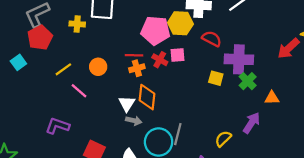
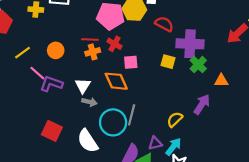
pink square: (178, 55) -> (131, 62), moved
orange diamond: (147, 97) -> (116, 81), moved, turned -30
purple L-shape: (57, 126) -> (51, 84), moved

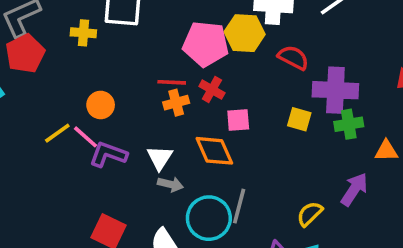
orange circle: (56, 50) -> (101, 105), moved
yellow line: (23, 53) -> (57, 133), moved
green cross: (198, 65) -> (349, 124), turned 35

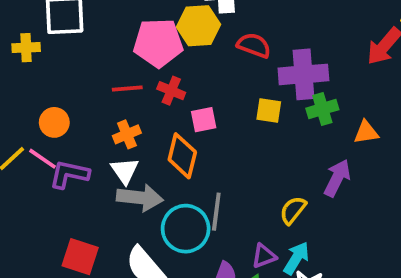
orange cross: (176, 103) -> (127, 134), moved
orange diamond: (214, 151) -> (182, 156), turned 45
gray arrow: (170, 184) -> (140, 198), size x1.6

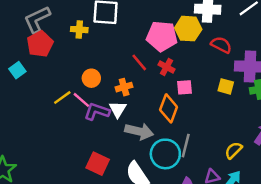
red line: (127, 88) -> (139, 62), turned 48
orange cross: (127, 134) -> (124, 87), moved
white triangle: (125, 171) -> (118, 109), moved

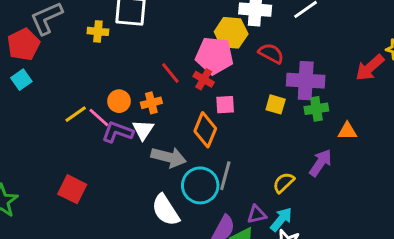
pink pentagon: (162, 36) -> (214, 56), moved
red pentagon: (40, 44) -> (23, 44), moved
orange circle: (91, 78) -> (119, 101), moved
red square: (98, 164) -> (72, 189), moved

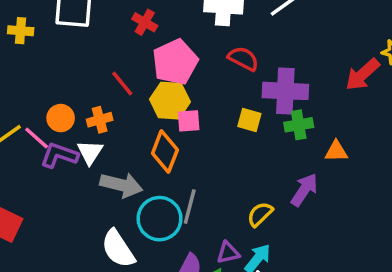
yellow cross: (98, 31) -> (21, 31), moved
yellow hexagon: (231, 33) -> (170, 101), moved
pink pentagon: (214, 56) -> (175, 62), turned -30
red cross: (204, 79) -> (145, 22), moved

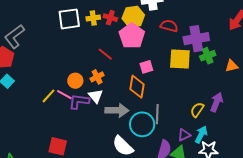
yellow cross: (21, 31) -> (93, 18), moved
yellow hexagon: (170, 101) -> (133, 17), moved
yellow square: (249, 120) -> (180, 59), size x1.6
purple arrow: (304, 190) -> (217, 102), moved

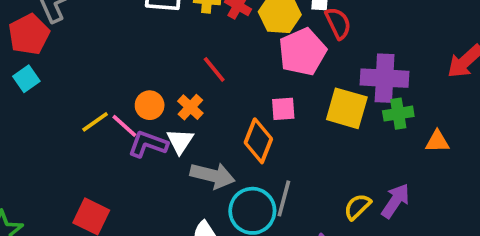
red semicircle: (169, 26) -> (338, 23), moved, turned 36
pink pentagon: (132, 36) -> (302, 52), moved
orange cross: (97, 77) -> (190, 107), turned -32

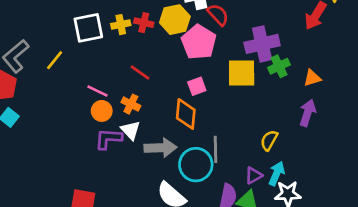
yellow line: (95, 122) -> (55, 60), moved
pink line: (124, 126) -> (97, 91), moved
purple arrow: (395, 201) -> (308, 113), moved

